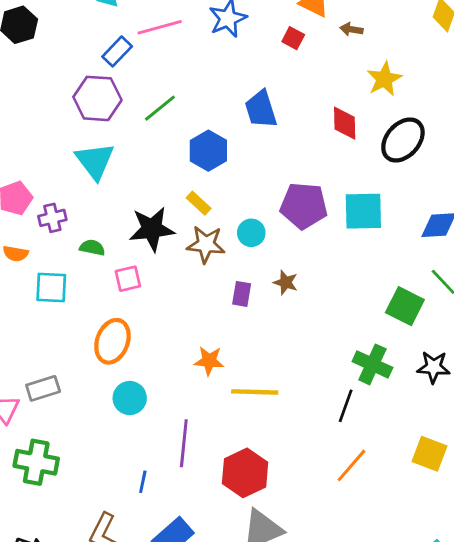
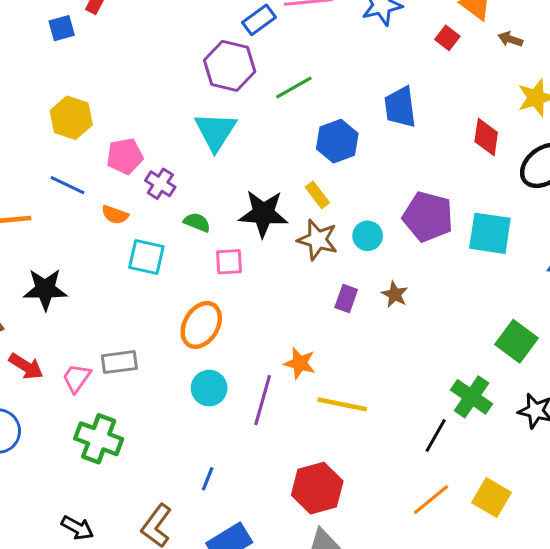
purple cross: (52, 218) -> (160, 184), turned 36
purple line: (184, 443) -> (263, 400), moved
yellow square: (430, 454) -> (492, 498), moved

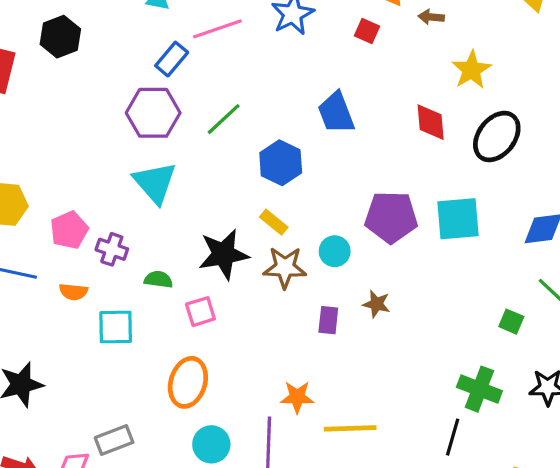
green square: (516, 341) -> (511, 322), size x0.6

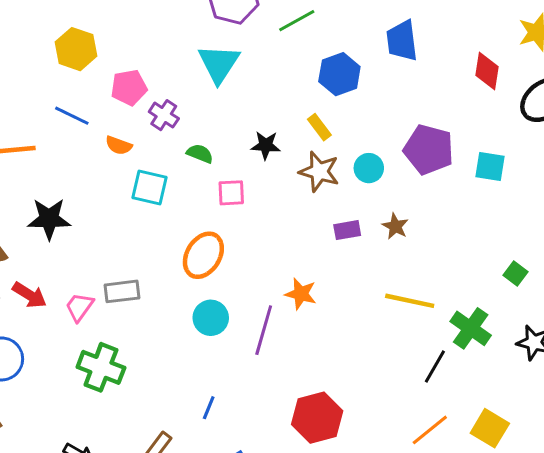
cyan square: (458, 219) -> (490, 166), size x0.7
black star: (224, 254) -> (266, 145), size x0.6
purple rectangle: (328, 320) -> (347, 230), turned 60
yellow line: (350, 428) -> (410, 301), moved

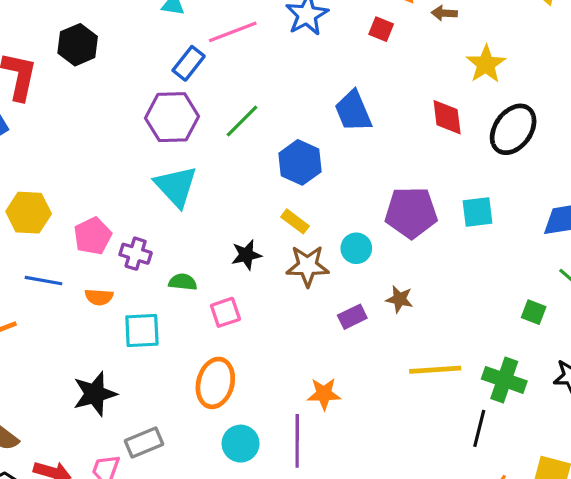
black star: (49, 219) -> (95, 394), moved

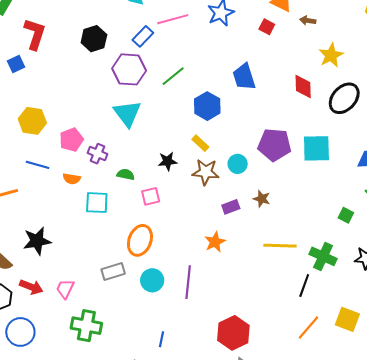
black hexagon: (78, 45) -> (94, 39), moved
cyan square: (477, 212) -> (316, 148), size x1.4
black star: (95, 394) -> (37, 241), moved
orange star: (324, 394) -> (215, 242), moved, turned -30
gray rectangle: (144, 442) -> (113, 272), moved

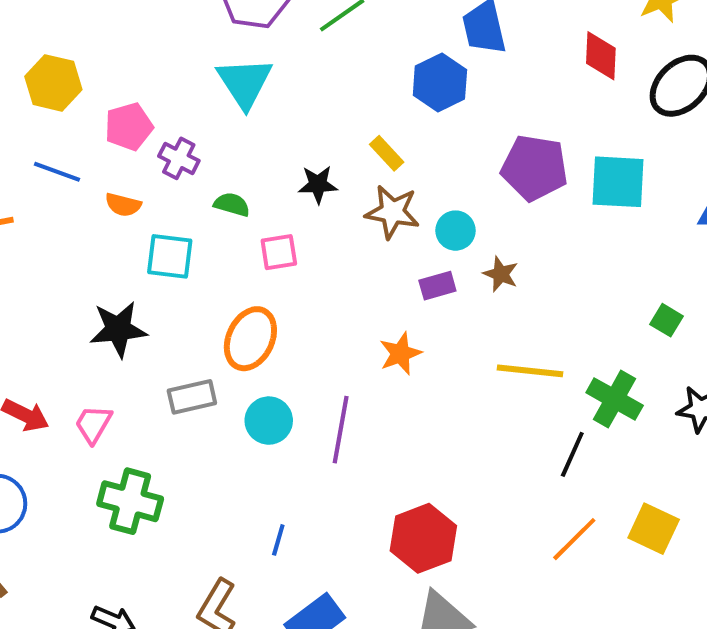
blue hexagon: (207, 106) -> (440, 82), moved
cyan circle: (238, 164) -> (455, 231), moved
black star: (37, 241) -> (118, 329), moved

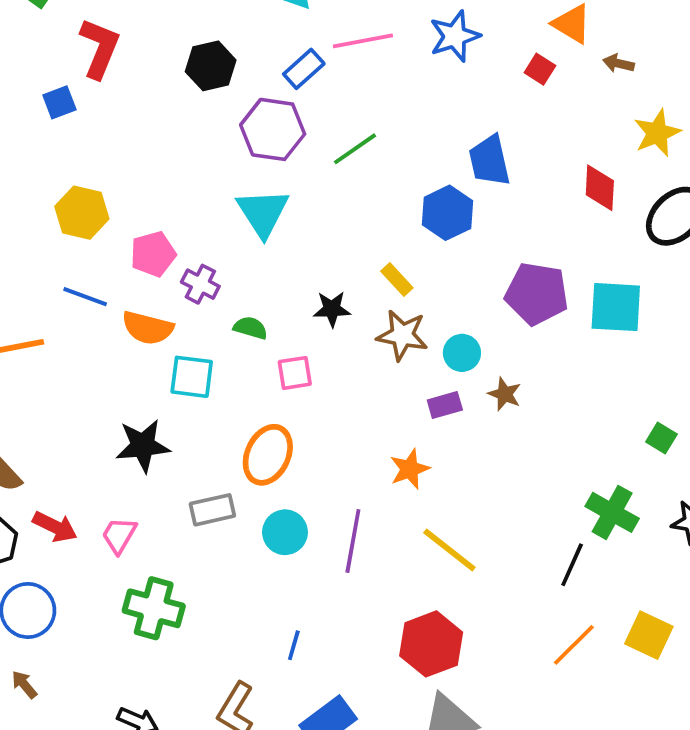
orange semicircle: (123, 205) -> (148, 328), size x1.5
yellow line: (530, 371) -> (449, 550), moved, turned 32

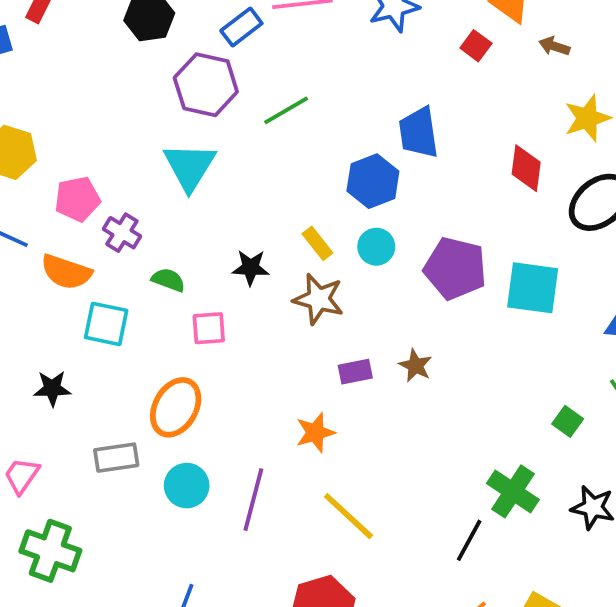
cyan circle: (462, 353) -> (376, 247), moved
black star: (143, 446) -> (52, 388), size x0.7

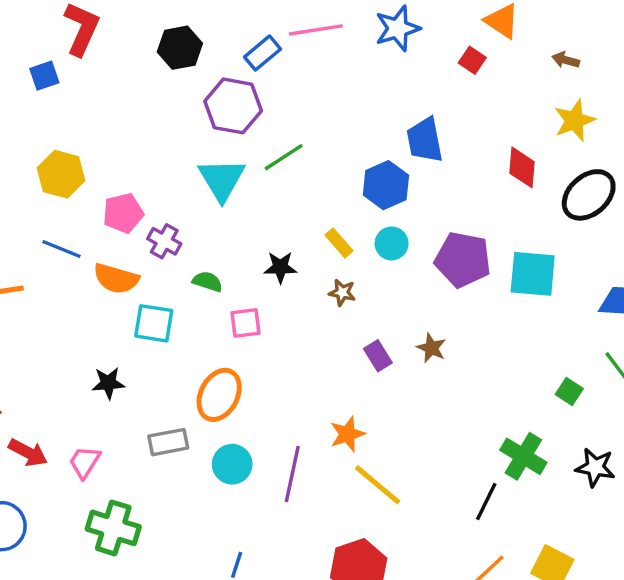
brown arrow: (554, 46) -> (566, 60), moved
green line: (286, 110) -> (284, 157), moved
brown star: (318, 299) -> (342, 293), size x0.6
purple rectangle: (355, 372) -> (378, 356), turned 72
orange star: (315, 433) -> (347, 434), moved

